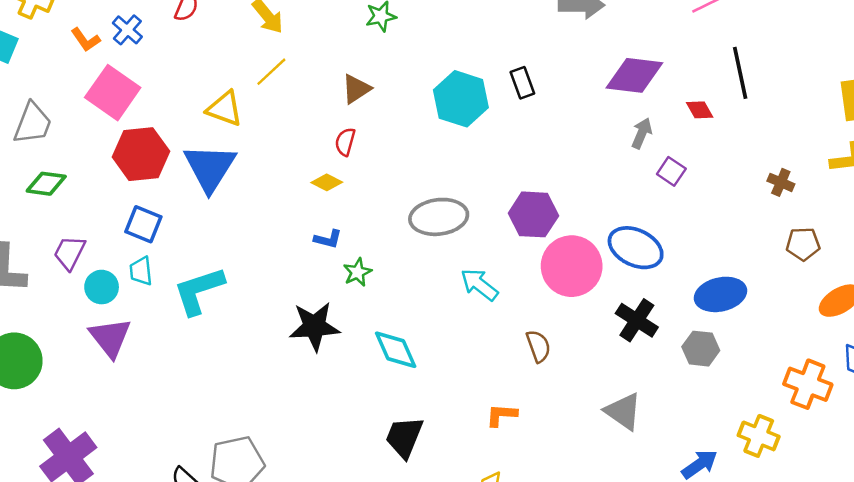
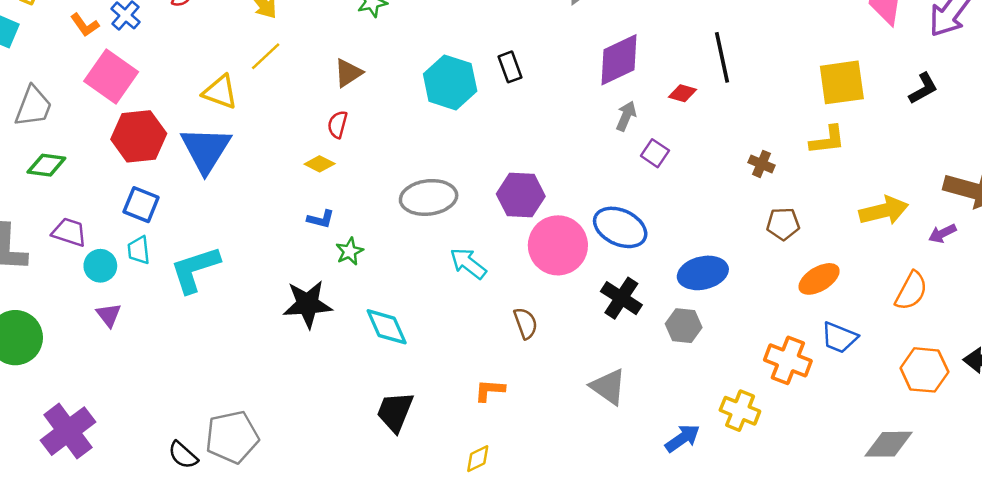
purple diamond: (634, 75) -> (619, 60), turned -32
red diamond: (700, 110) -> (682, 93), turned -44
purple trapezoid: (70, 253) -> (69, 232), turned 81
purple triangle: (110, 337) -> (109, 315), size x0.6

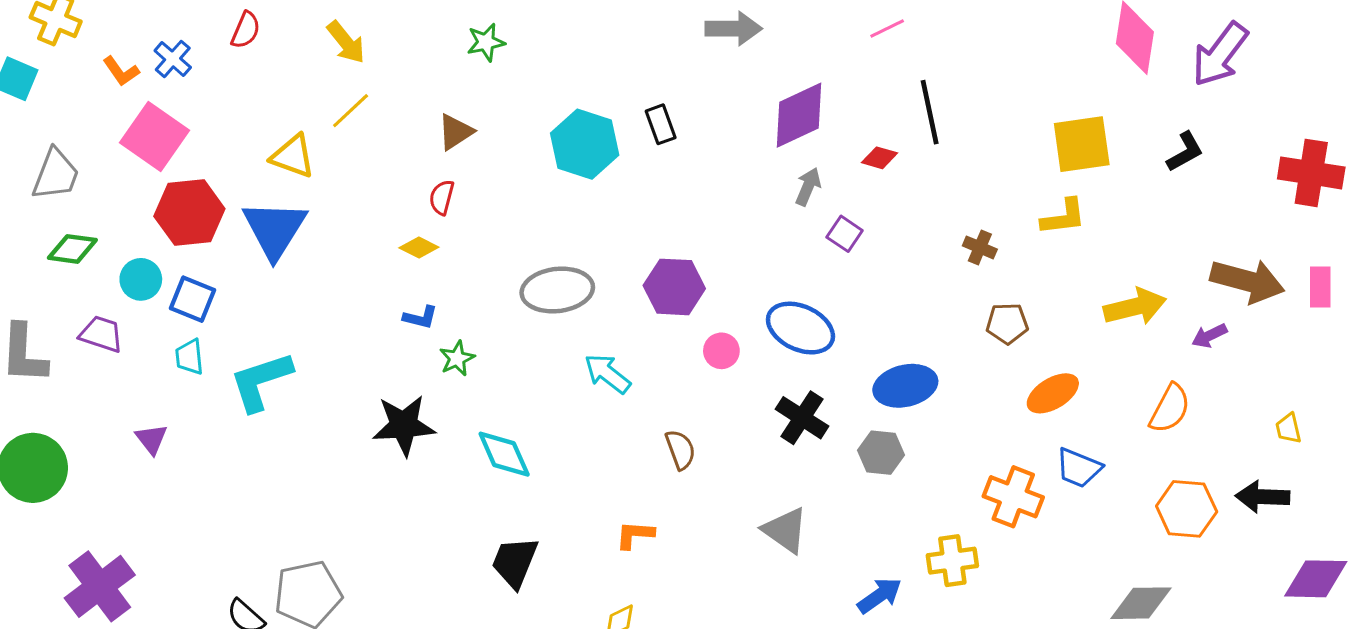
pink circle: (558, 245) -> (721, 351), size x0.5
cyan circle: (100, 266) -> (141, 279), moved
yellow cross: (740, 411) -> (952, 561), turned -30

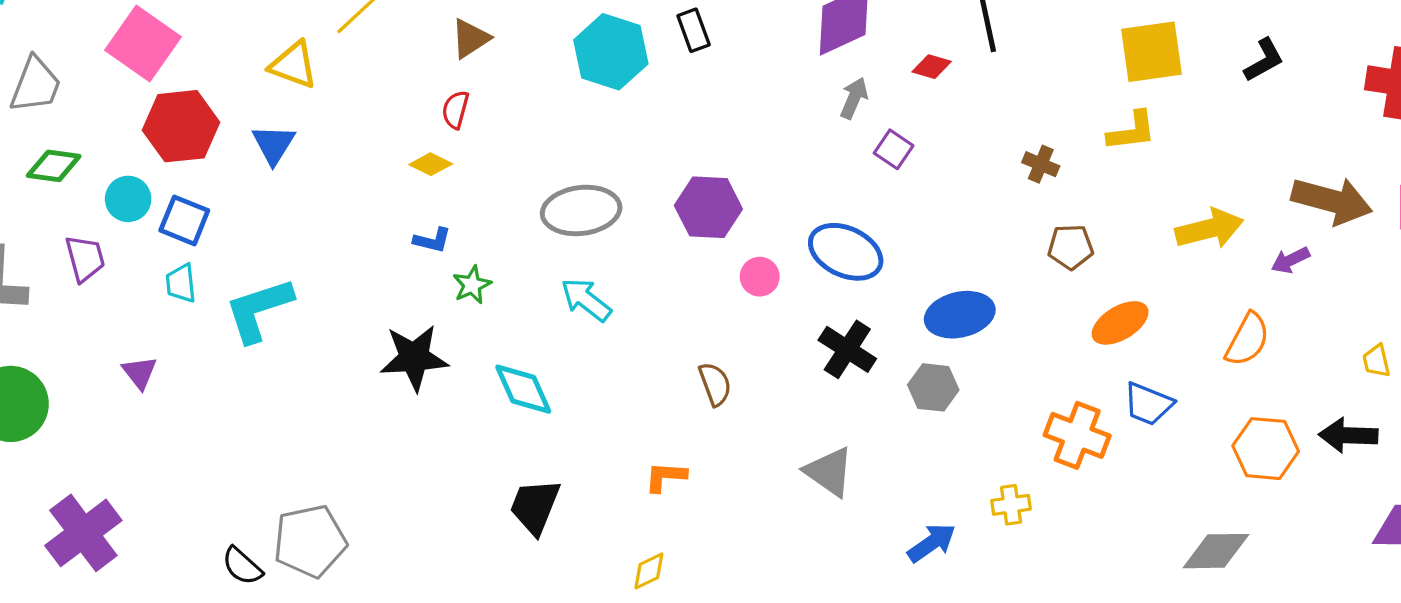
blue triangle: (275, 229) -> (274, 144), size x0.6
purple trapezoid: (101, 334) -> (85, 258), turned 57
cyan arrow: (607, 374) -> (586, 300), moved
yellow cross: (952, 561) -> (1011, 505), size x0.7

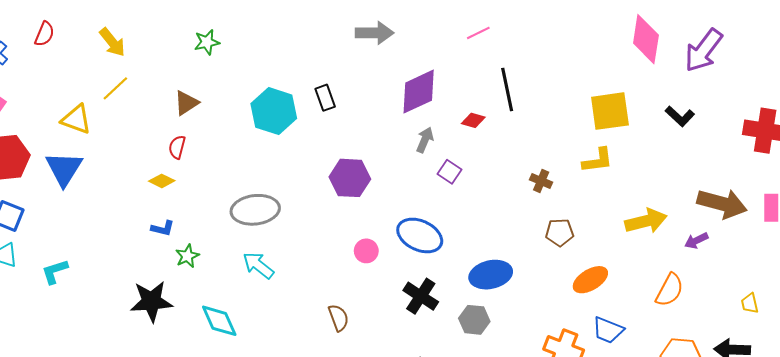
black L-shape: (1264, 60) -> (680, 116), turned 72
blue triangle: (274, 144) -> (64, 169), size x1.4
purple hexagon: (708, 207) -> (350, 178), moved
cyan L-shape: (259, 310) -> (55, 271), size x0.6

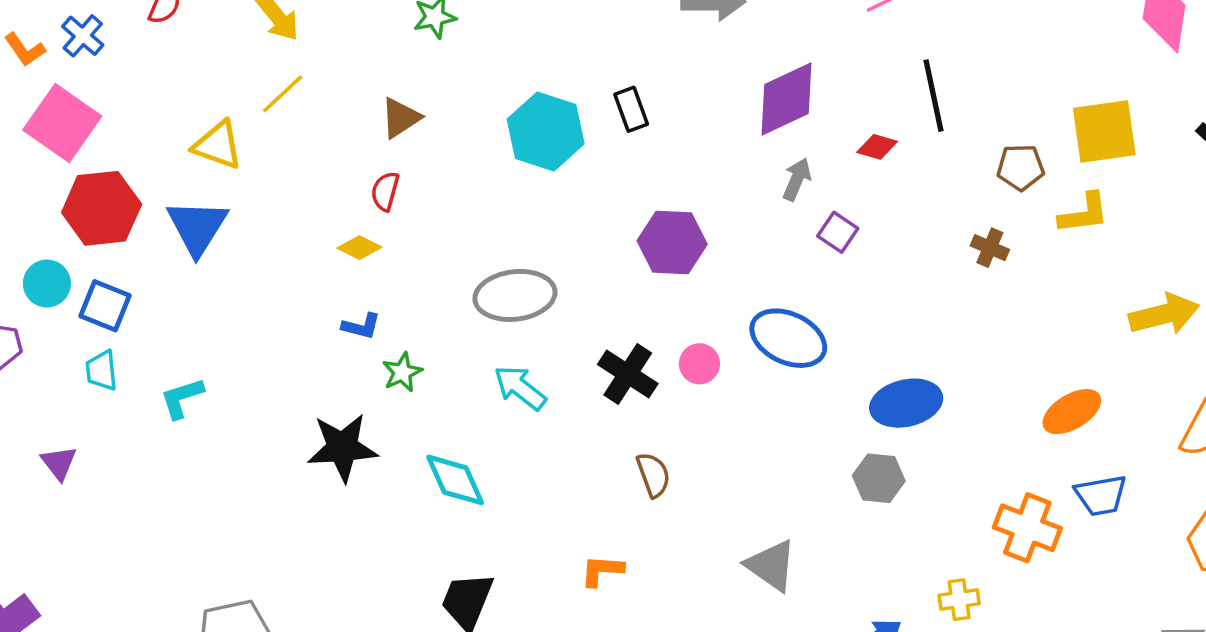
brown pentagon: (560, 232) -> (1021, 167), moved
black cross: (421, 296) -> (628, 374), moved
blue trapezoid: (608, 330) -> (1101, 495), turned -32

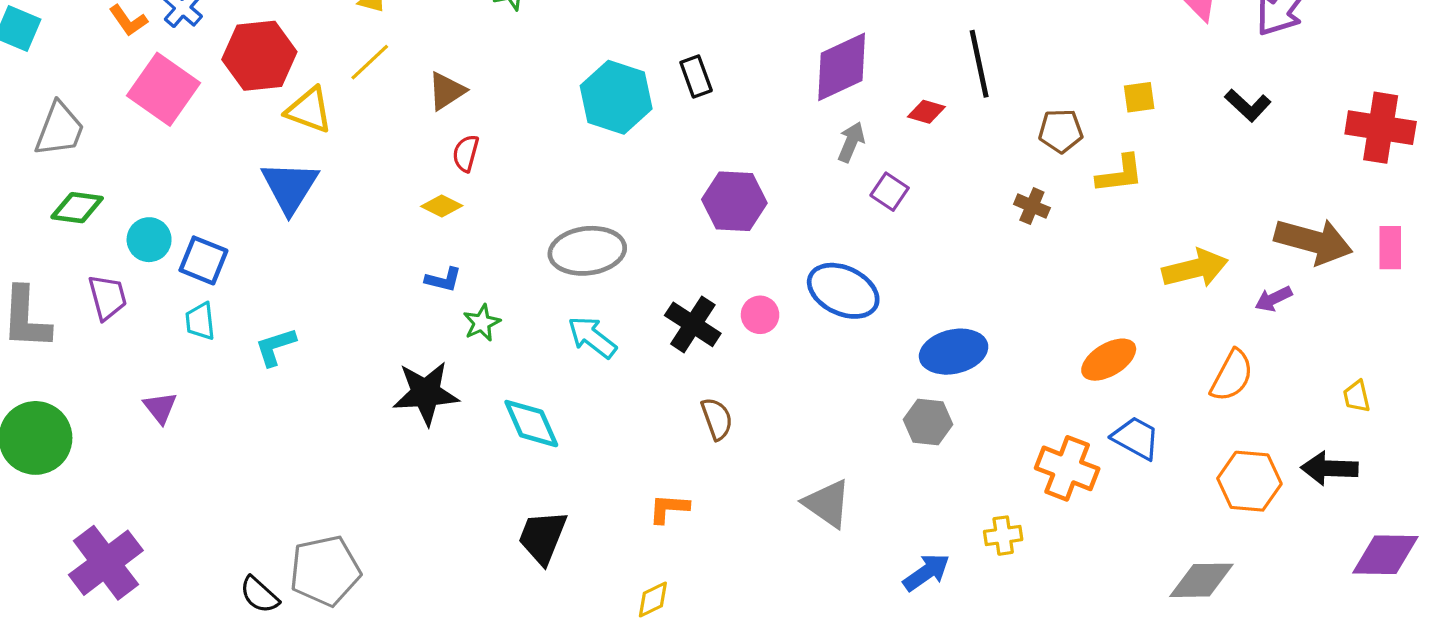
brown triangle: (401, 118) -> (447, 91), moved
yellow square: (1104, 131) -> (1139, 97), size x0.5
red hexagon: (102, 208) -> (259, 56), moved
blue trapezoid: (1101, 495) -> (1136, 438), turned -141

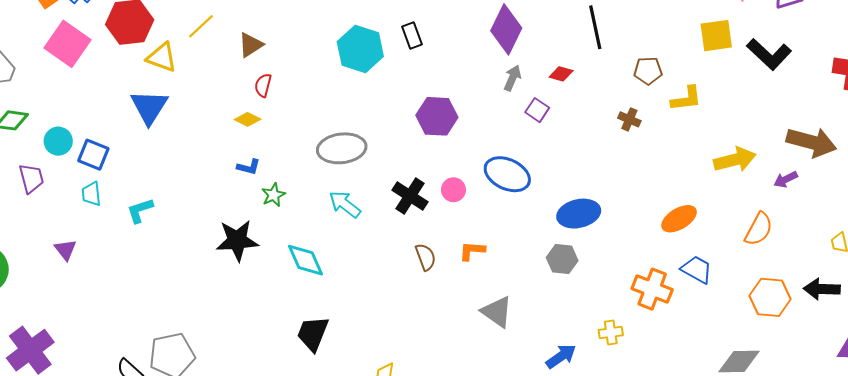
purple diamond: (842, 67) -> (506, 29), turned -39
yellow square: (1139, 97) -> (716, 36), moved, size x1.6
black L-shape: (1248, 105) -> (769, 54), size x1.5
red diamond: (926, 112) -> (561, 74), moved
orange L-shape: (669, 508) -> (472, 251), moved

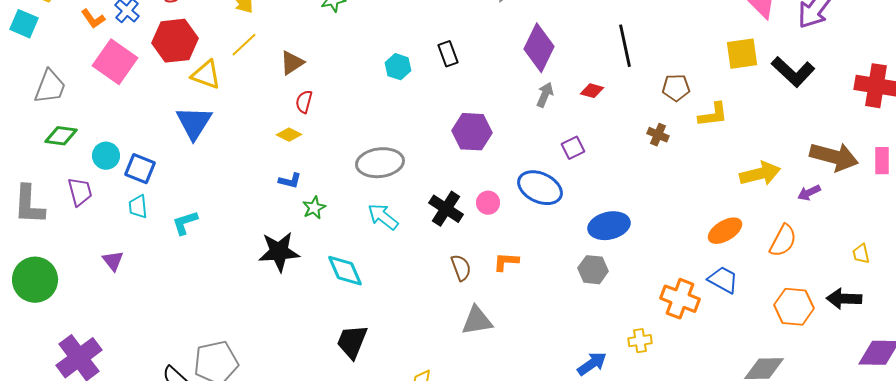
cyan hexagon: (360, 49) -> (398, 67), size x0.6
purple square: (537, 110) -> (573, 148), moved, turned 30
orange ellipse: (679, 219) -> (725, 231), moved
gray triangle: (497, 312) -> (477, 321), moved, turned -44

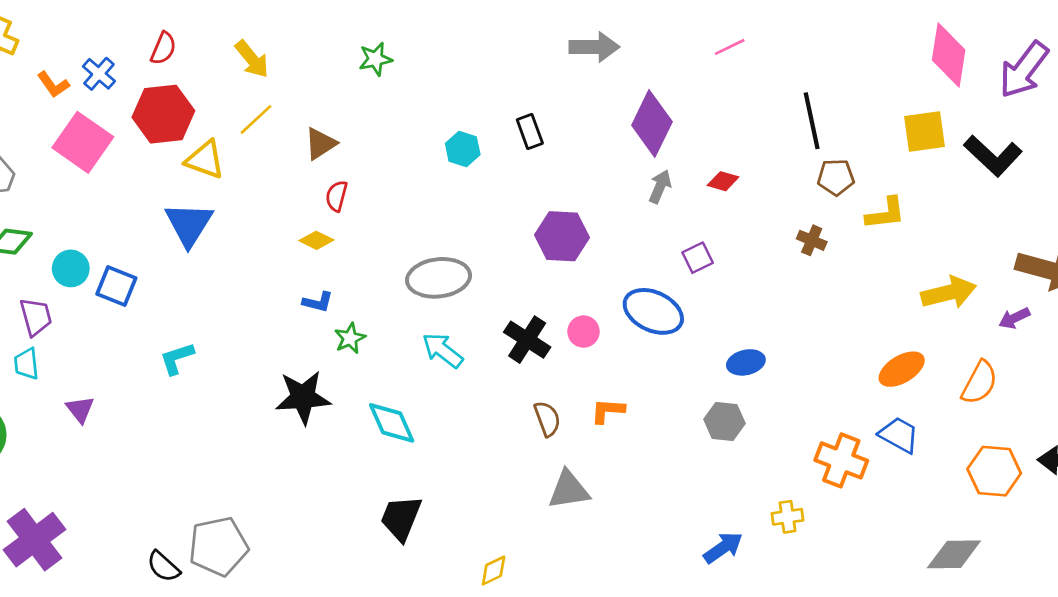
black line: (625, 46) -> (812, 121), moved
cyan trapezoid: (138, 207) -> (26, 364), moved
blue ellipse: (609, 226) -> (746, 362), size x0.7

